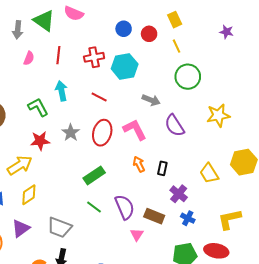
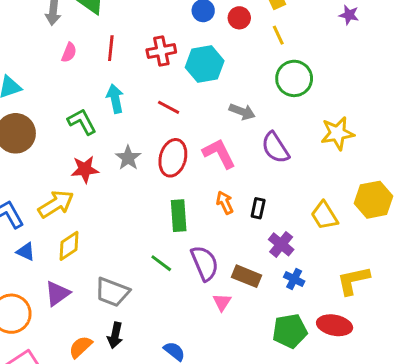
green rectangle: (94, 175) -> (179, 216), moved, turned -60

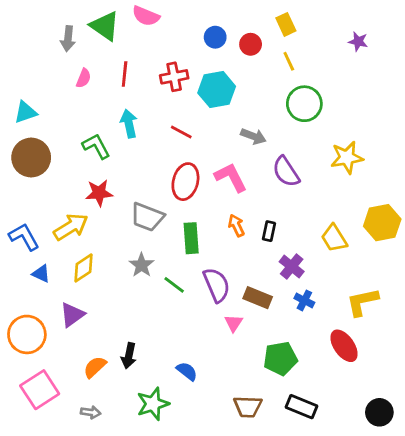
gray star: (128, 158) -> (142, 265), moved
gray trapezoid: (112, 292) -> (147, 217), moved
red ellipse: (335, 325) -> (344, 346), turned 44
green pentagon: (290, 331) -> (280, 359), moved

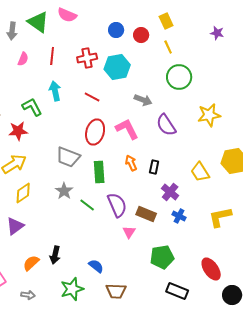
red star: (99, 193) -> (18, 131), moved
red ellipse: (344, 346) -> (211, 269), moved
brown trapezoid: (248, 407) -> (116, 291), moved

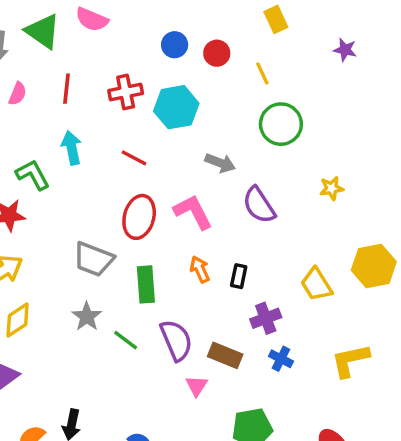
yellow rectangle: (166, 21) -> (276, 19), moved
yellow star: (209, 115) -> (332, 188), size x0.6
purple cross: (170, 192) -> (266, 318), turned 30

